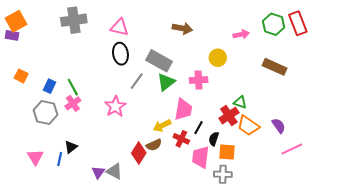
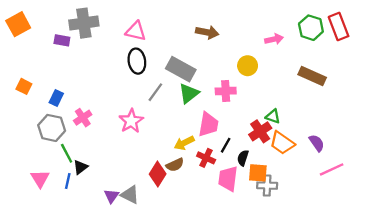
purple rectangle: (12, 35) -> (62, 40), moved
green line: (73, 87) -> (67, 153), moved
gray cross: (223, 174) -> (267, 186), moved

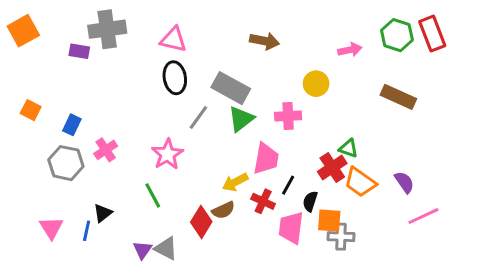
green line: (67, 153) -> (153, 195), moved

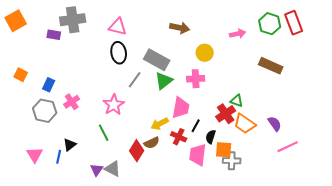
yellow circle: (316, 84) -> (205, 53), moved

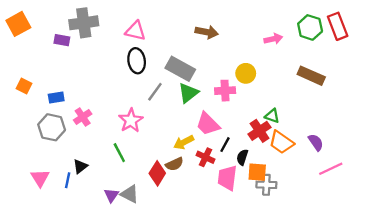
yellow circle: (205, 53) -> (246, 73), moved
blue rectangle: (49, 85) -> (56, 97), turned 56
pink trapezoid: (181, 108) -> (208, 124), turned 125

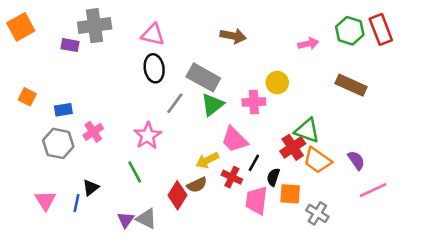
green triangle: (272, 116) -> (307, 130), size x1.5
gray cross: (266, 185) -> (317, 213), moved, turned 30

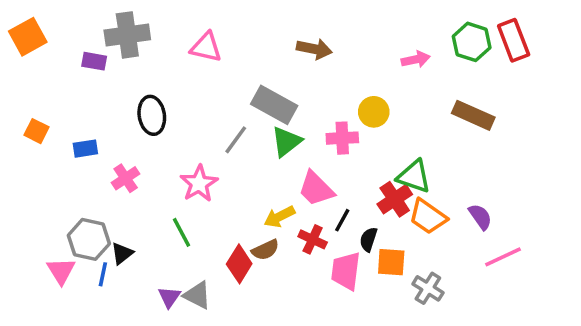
black ellipse: (154, 68) -> (152, 115), moved
gray hexagon: (58, 143) -> (89, 239), moved

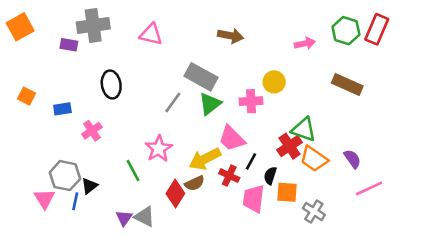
red rectangle: (514, 40) -> (377, 29), turned 44
pink star: (199, 183) -> (159, 149), moved
yellow arrow: (279, 217) -> (205, 159), size x1.4

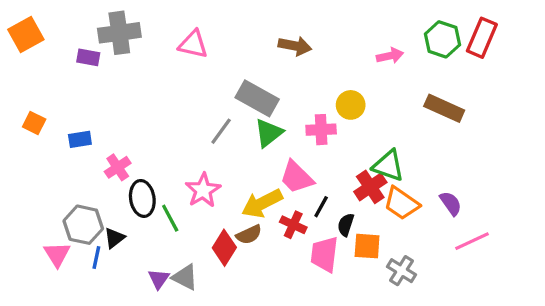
black ellipse: (111, 85) -> (142, 198), moved

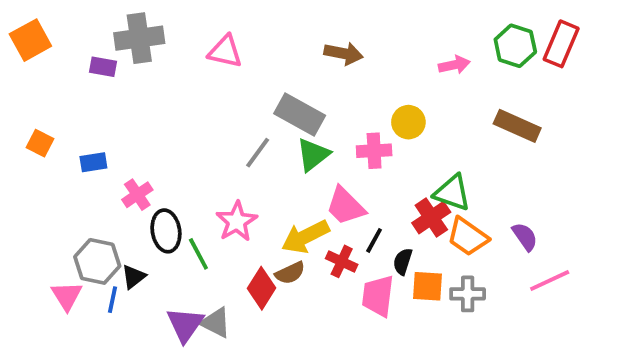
gray cross: (401, 271) -> (468, 294), moved, turned -32
purple triangle: (159, 279) -> (185, 324), size x1.5

